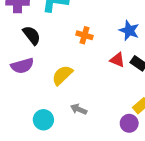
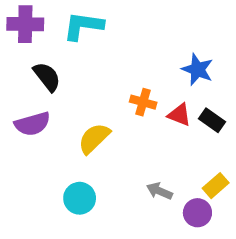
orange cross: (85, 35) -> (143, 102), moved
gray arrow: (79, 109) -> (159, 191), moved
cyan circle: (43, 120) -> (80, 198), moved

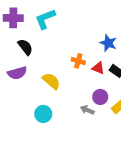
cyan L-shape: (83, 26) -> (45, 19), turned -30
yellow semicircle: (94, 138) -> (51, 81), turned 84
purple circle: (197, 213) -> (100, 97), moved

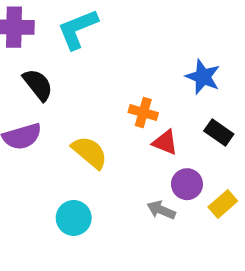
red triangle: (98, 68) -> (165, 142), moved

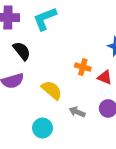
red triangle: (165, 142) -> (105, 77), moved
gray arrow: (161, 210) -> (77, 112), moved

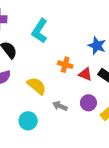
cyan L-shape: (45, 19) -> (40, 31), moved, turned -35

